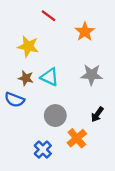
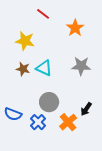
blue semicircle: (14, 100) -> (13, 114), moved
black arrow: (97, 114) -> (86, 109), moved
blue cross: (43, 150) -> (38, 122), moved

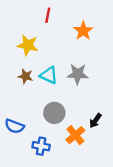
red line: (43, 14) -> (48, 15), turned 64
gray star: (81, 66) -> (78, 74), moved
blue cross: (38, 122) -> (41, 146), moved, turned -35

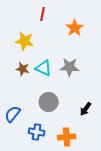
blue semicircle: (14, 126) -> (13, 114), turned 108
orange cross: (75, 135) -> (67, 137), moved, turned 36

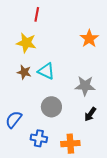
red line: (43, 14) -> (37, 14), moved
orange star: (75, 28) -> (89, 39), moved
gray star: (70, 67) -> (85, 86), moved

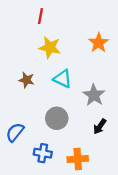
yellow star: (26, 43) -> (50, 47), moved
cyan triangle: (46, 71) -> (63, 79), moved
gray star: (85, 86) -> (94, 95), turned 30

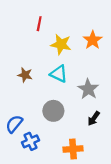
red line: (40, 16) -> (39, 24), moved
yellow star: (50, 47) -> (61, 44), moved
blue cross: (43, 153) -> (31, 141), moved, turned -35

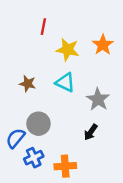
gray circle: (53, 111) -> (39, 124), moved
black arrow: (94, 118) -> (91, 132), moved
orange cross: (73, 149) -> (65, 166), moved

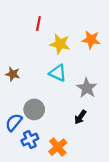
orange star: (103, 45) -> (91, 40), turned -30
brown star: (28, 84) -> (13, 74), moved
orange cross: (65, 166) -> (58, 147), turned -36

